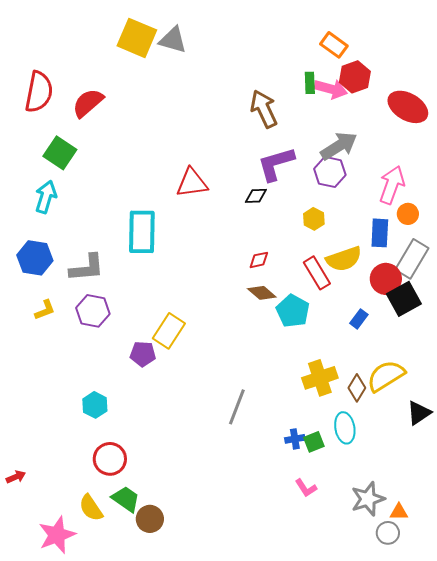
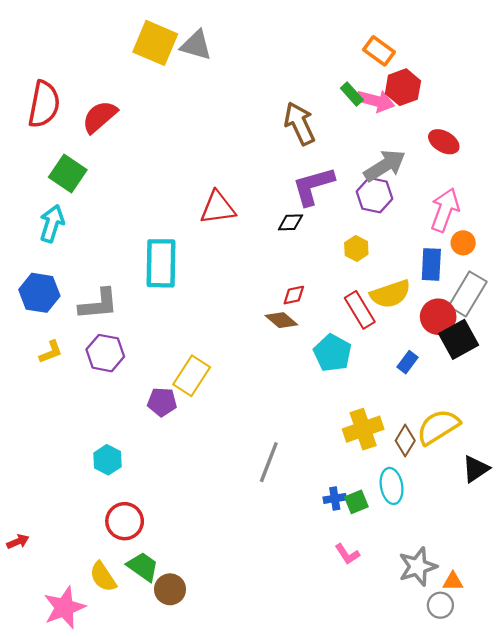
green rectangle: (310, 83) -> (352, 94), turned -40
red ellipse: (408, 107) -> (444, 142), moved, size x0.7
brown diamond: (262, 293) -> (281, 320), moved

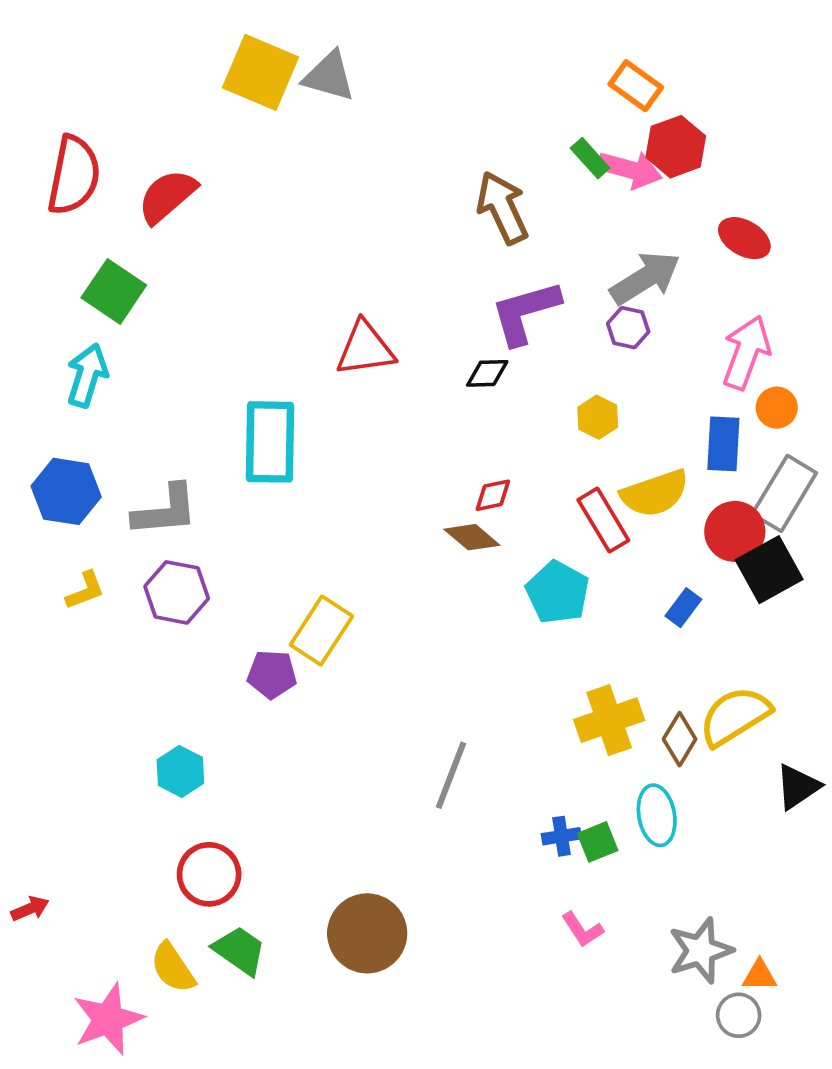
purple hexagon: (375, 195) -> (628, 328), size x0.7
brown circle: (170, 589) -> (367, 933), moved, size x1.5

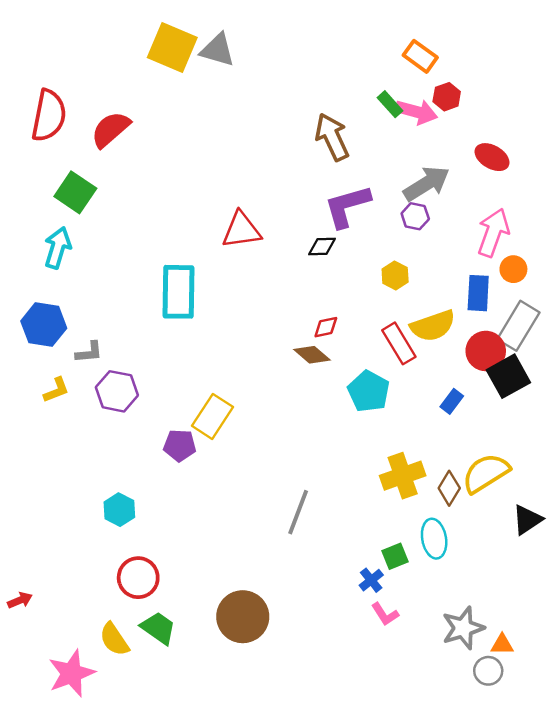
red hexagon: (676, 147) -> (447, 97), size x0.7
gray L-shape: (165, 510) -> (89, 352), moved, size x0.6
blue cross: (561, 836) -> (371, 580), moved, turned -30

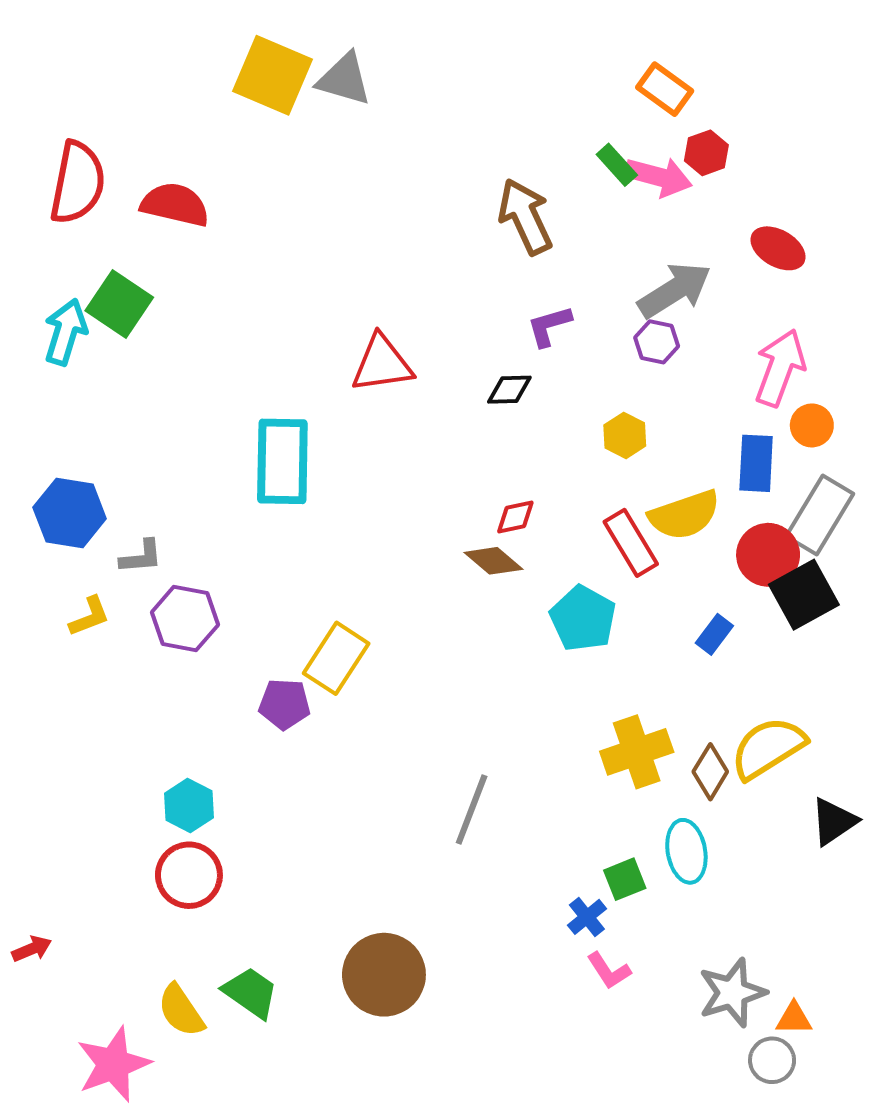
red semicircle: (111, 129) -> (175, 205), turned 54
purple L-shape: (347, 206) -> (549, 326), size x0.6
cyan arrow: (58, 248) -> (66, 332), moved
red circle: (138, 578) -> (189, 875), moved

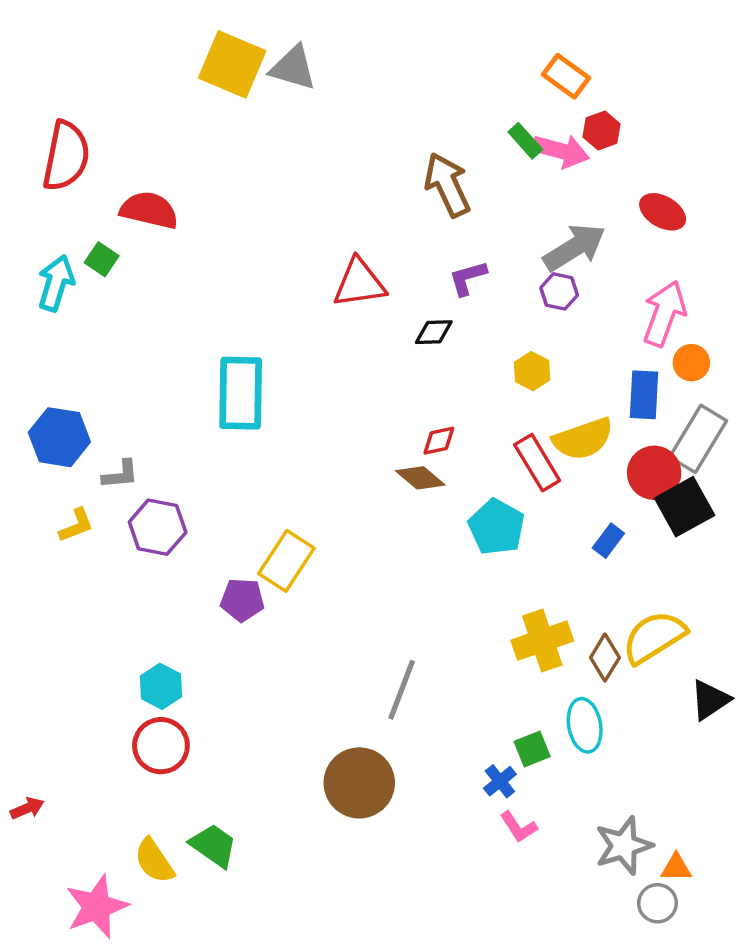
red semicircle: (175, 205) -> (149, 210), moved
green square: (119, 304) -> (102, 259), size x0.6
red triangle: (382, 364) -> (359, 283), moved
brown circle: (384, 975) -> (359, 783), moved

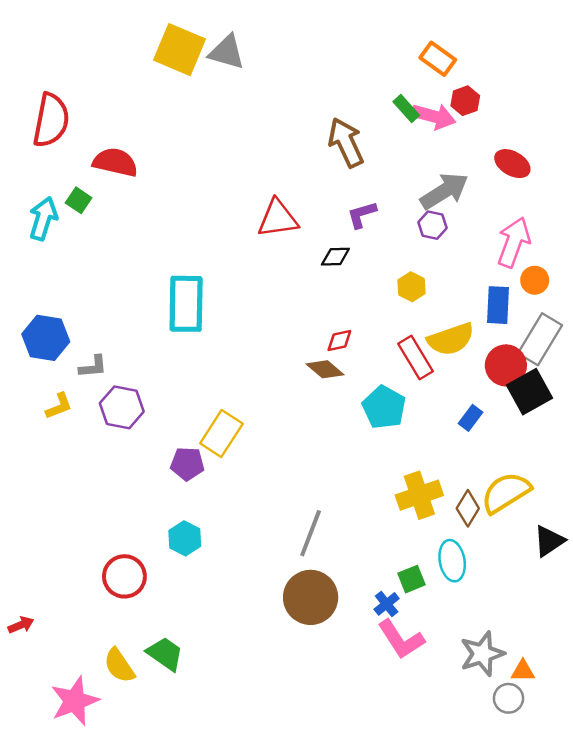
cyan hexagon: (161, 686) -> (185, 538), moved
brown circle: (359, 783) -> (311, 597), moved
pink L-shape: (519, 827) -> (401, 639), size x1.6

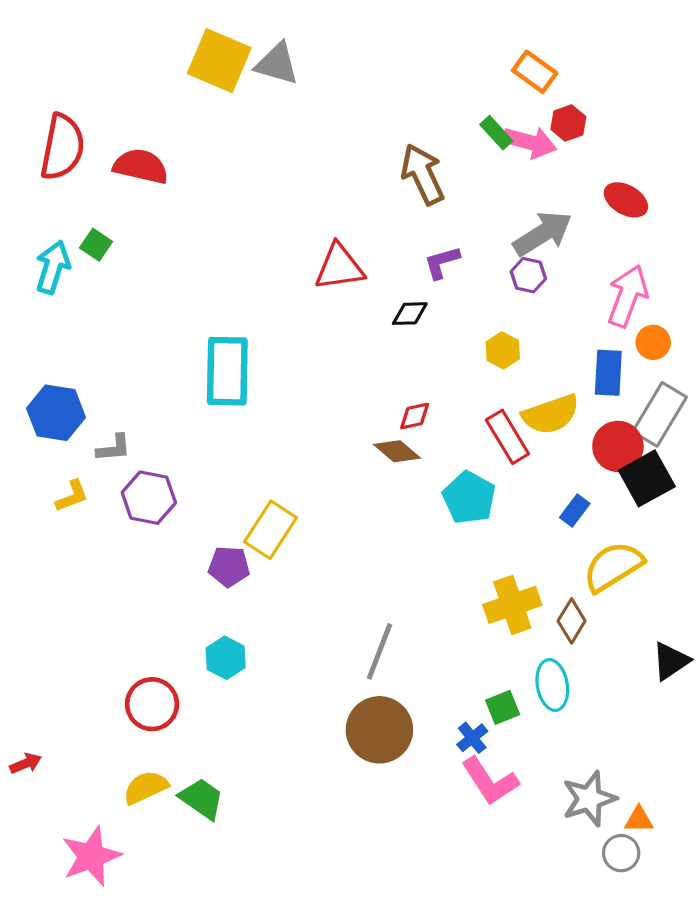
red semicircle: (115, 162) -> (141, 166), moved
yellow semicircle: (506, 493) -> (613, 567), moved
yellow semicircle: (119, 666) -> (146, 787), moved, turned 99

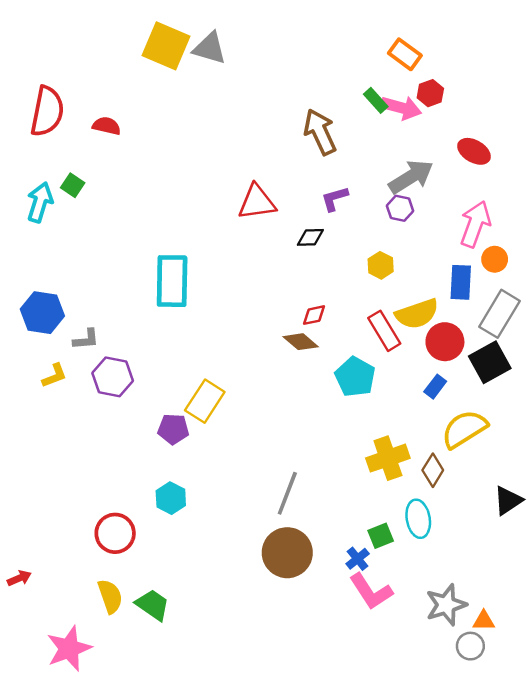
red semicircle: (141, 166) -> (107, 126), size x0.7
red circle: (618, 446) -> (445, 342), moved
yellow semicircle: (146, 787) -> (110, 596), turned 96

